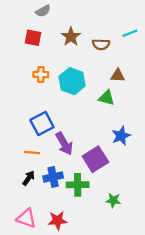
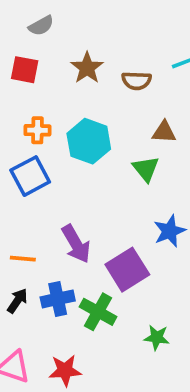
green triangle: (107, 98) -> (146, 169), turned 36
blue square: (42, 123) -> (30, 176), moved
green cross: (78, 185) -> (98, 312), turned 30

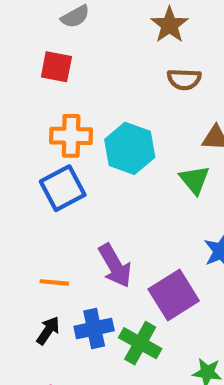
brown star: (87, 68) -> (169, 25), moved
orange cross: (37, 130) -> (71, 136), size x1.4

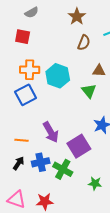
brown semicircle: (184, 79) -> (84, 43), turned -70

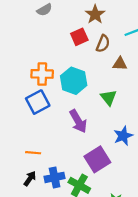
red square: (23, 37) -> (79, 37), moved, turned -35
brown triangle: (99, 71) -> (120, 64), moved
purple arrow: (51, 132) -> (78, 121), moved

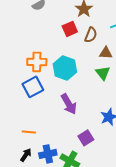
green triangle: (109, 98) -> (103, 73), moved
purple square: (97, 159) -> (86, 138), size x0.7

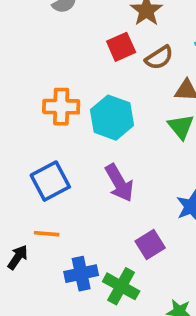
brown semicircle: (91, 35) -> (159, 58), turned 35
blue square: (33, 87) -> (50, 181), moved
black arrow: (26, 155) -> (18, 257), moved

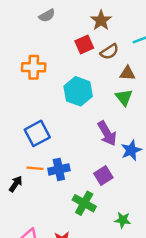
orange cross: (61, 107) -> (34, 67), moved
purple arrow: (119, 183) -> (107, 133), moved
blue cross: (81, 274) -> (59, 169), moved

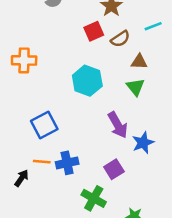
orange cross: (34, 67) -> (24, 60), moved

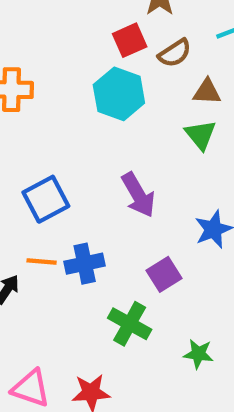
cyan hexagon: (87, 81) -> (119, 94), moved
purple arrow: (118, 125) -> (138, 195), moved

